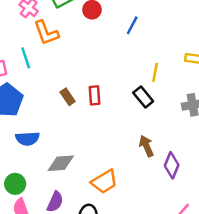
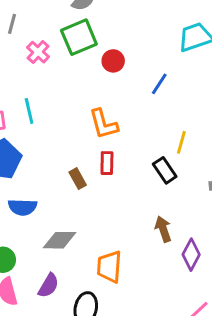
orange L-shape: (46, 33) -> (103, 124), moved
brown rectangle: (68, 97) -> (78, 179), moved
orange trapezoid: (104, 182) -> (109, 267), turned 120

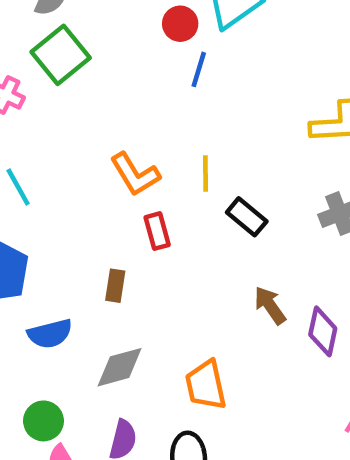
red circle: (113, 61) -> (180, 24), moved
blue line: (159, 84) -> (199, 69), moved
yellow line: (181, 142) -> (206, 173), moved
brown rectangle: (78, 179) -> (115, 286), moved, turned 54

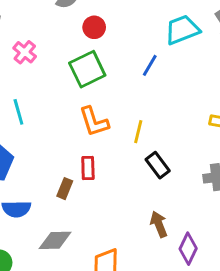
red circle: (180, 24) -> (94, 27), moved
green square: (61, 55) -> (87, 69), moved
red rectangle: (157, 231) -> (88, 168), moved

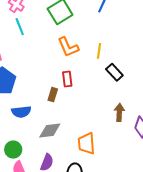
cyan line: (18, 112) -> (20, 27), moved
brown arrow: (159, 224) -> (119, 112), turned 30

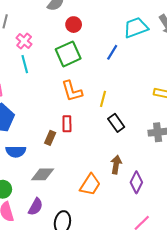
orange trapezoid: (86, 144) -> (90, 185), moved, turned -150

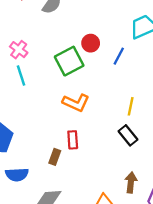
red circle: (74, 25) -> (91, 43), moved
orange L-shape: (72, 91) -> (76, 103), turned -45
yellow line: (103, 99) -> (131, 106), moved

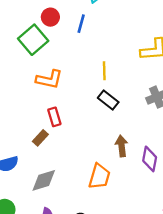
brown rectangle: (55, 157) -> (40, 138), turned 35

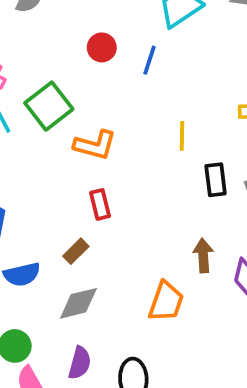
green square: (33, 40) -> (49, 106), moved
black rectangle: (108, 100) -> (216, 180), moved, turned 42
brown rectangle: (40, 138) -> (76, 251), moved

